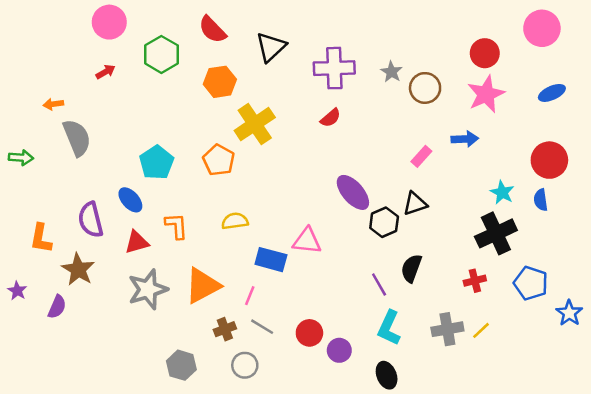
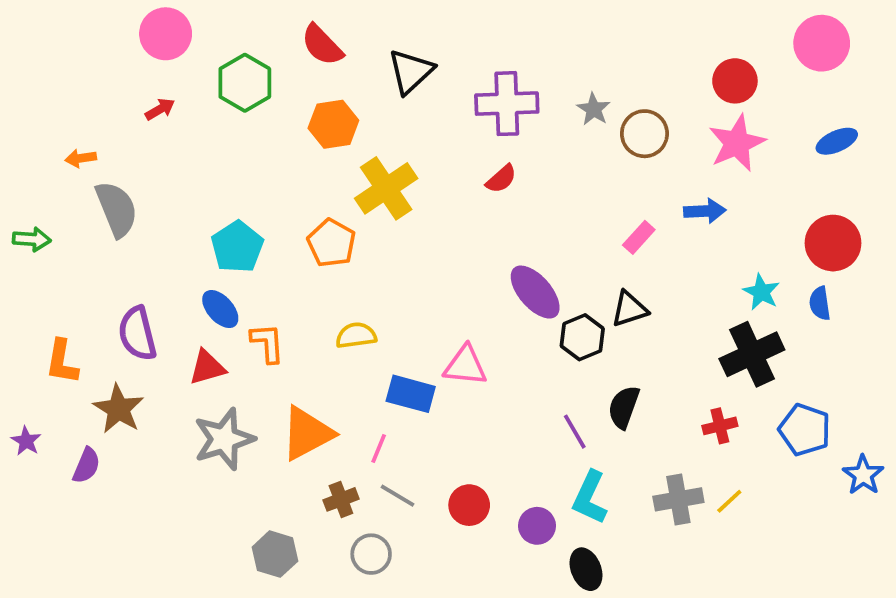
blue ellipse: (130, 200) -> (220, 309), moved
purple circle: (339, 350) -> (537, 526), moved

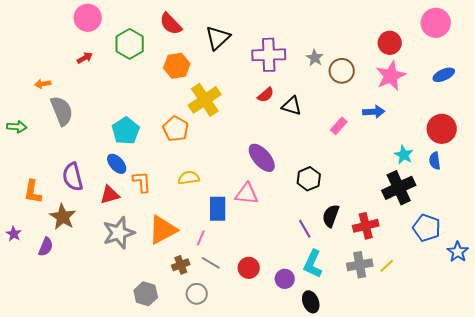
purple ellipse: (535, 292) -> (262, 158), moved
black triangle: (629, 309) -> (292, 106), moved, turned 35
blue rectangle: (411, 394) -> (218, 209), turned 75
red cross: (720, 426) -> (366, 226), moved, size x1.4

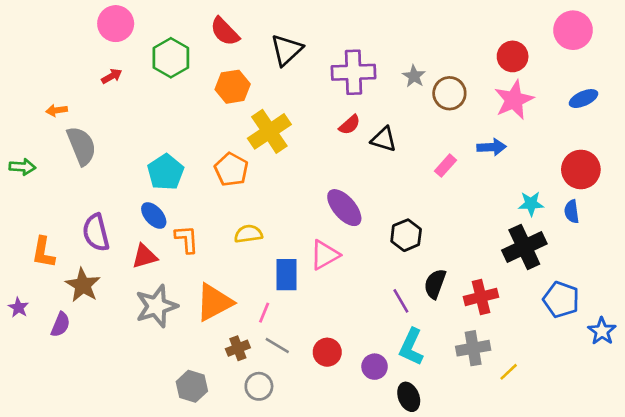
cyan star: (404, 155) -> (531, 204), turned -30
pink triangle: (247, 194) -> (325, 255), turned -35
yellow line: (387, 266) -> (509, 372), moved

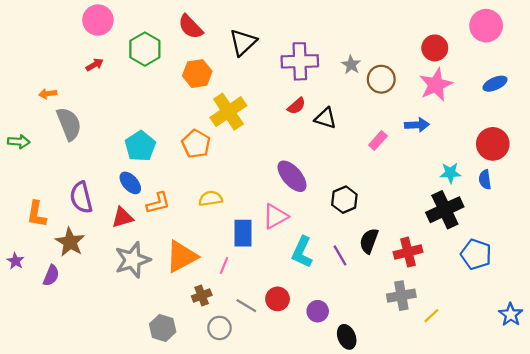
orange L-shape: (187, 239) -> (158, 203), turned 80
blue star: (602, 331) -> (511, 315), moved
gray line: (277, 346) -> (246, 306), moved
cyan L-shape: (411, 347) -> (302, 252), moved

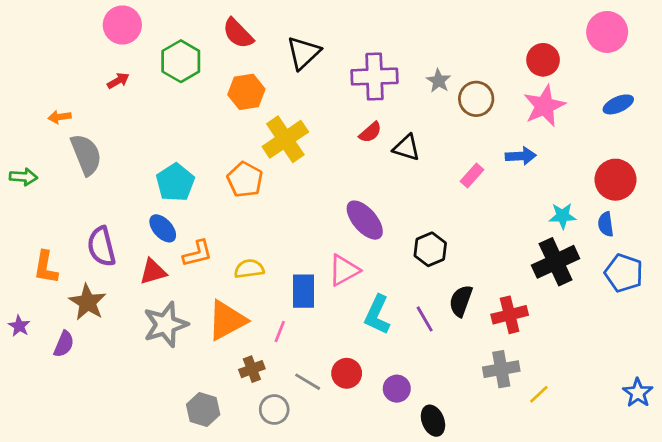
yellow semicircle: (211, 199) -> (249, 269), moved
blue pentagon: (476, 254) -> (624, 273), moved

